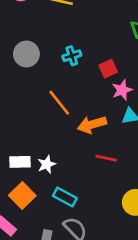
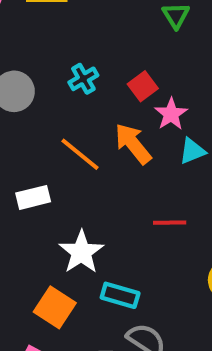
orange arrow: (92, 125) -> (133, 144), moved, turned 80
white rectangle: (20, 162) -> (33, 197), moved
white star: (47, 164) -> (81, 252), size x1.5

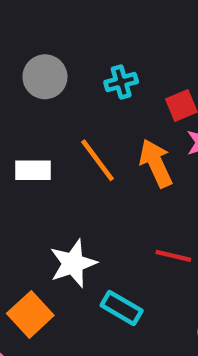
white rectangle: (33, 197) -> (33, 170), moved
cyan rectangle: (120, 295) -> (122, 308), moved

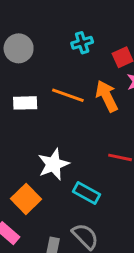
gray circle: (45, 77) -> (19, 48), moved
orange line: (98, 160) -> (68, 95), turned -32

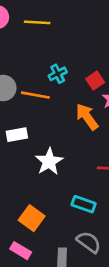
orange line: (68, 95) -> (35, 95), moved
white star: (53, 164) -> (49, 162), moved

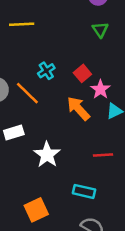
orange line: (35, 95) -> (27, 93), turned 40
orange square: (32, 218) -> (36, 210), turned 35

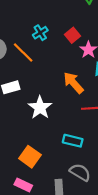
orange arrow: (78, 108) -> (73, 83), moved
orange square: (36, 210) -> (30, 157), turned -30

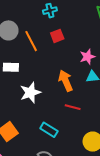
cyan cross: (40, 33) -> (50, 11), moved
red square: (72, 35) -> (57, 36), moved

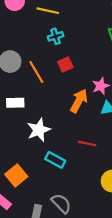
orange arrow: (66, 81) -> (79, 101), moved, turned 55
cyan rectangle: (49, 130) -> (55, 160), moved

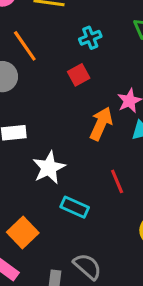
cyan cross: (56, 36) -> (90, 38), moved
orange line: (36, 72) -> (25, 46), moved
red line: (87, 144) -> (117, 181), turned 60

